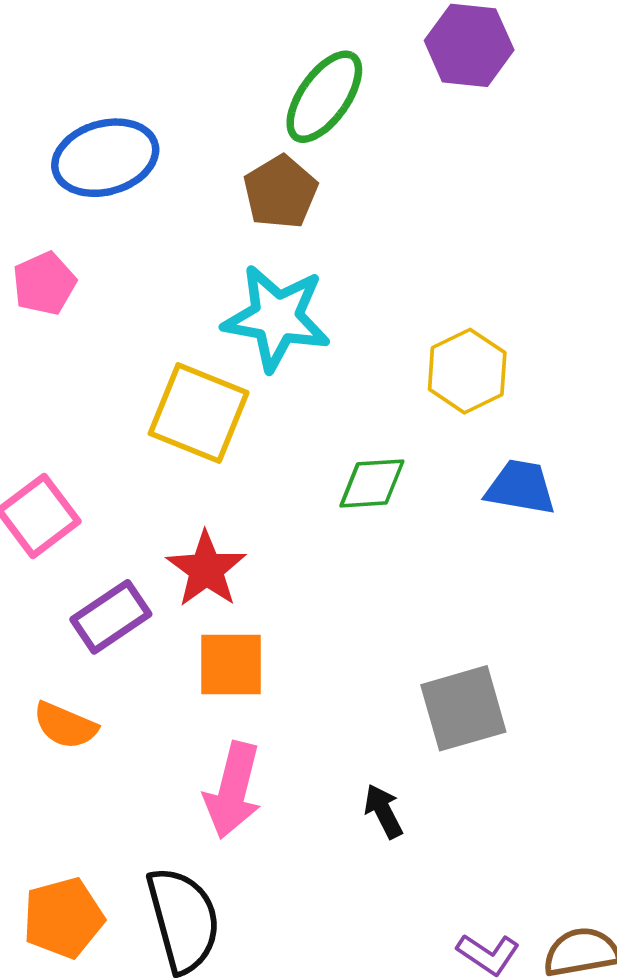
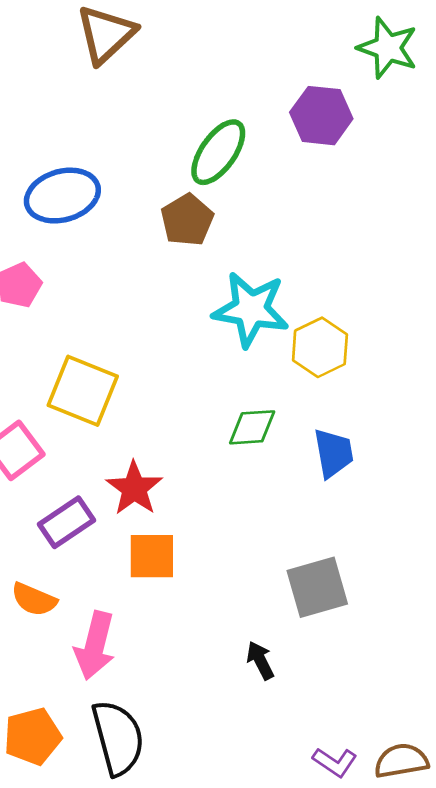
cyan star: (277, 318) -> (251, 309), moved
yellow square: (199, 413) -> (83, 391), moved
blue trapezoid: (521, 487) -> (334, 453), moved, turned 70
pink arrow: (233, 790) -> (95, 646), moved

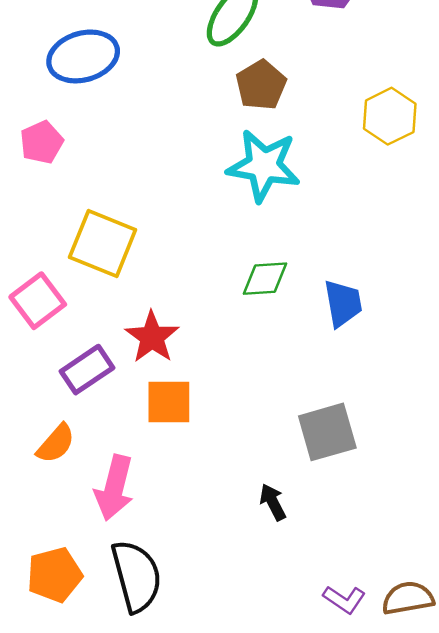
brown pentagon: (187, 220) -> (261, 85), moved
yellow hexagon: (320, 347) -> (390, 116), moved
orange semicircle: (34, 599) -> (56, 444), turned -72

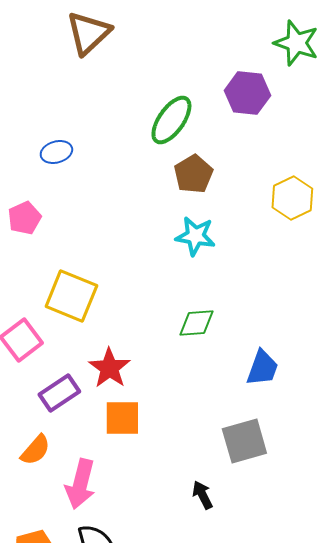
blue ellipse: (83, 56) -> (56, 152), size x0.6
cyan star: (264, 166) -> (195, 236), size x0.7
blue trapezoid: (343, 303) -> (262, 368), moved, turned 30

